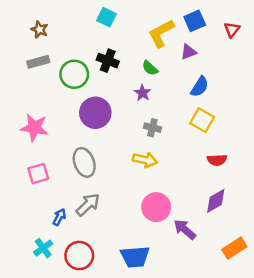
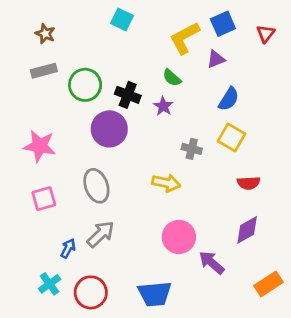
black cross: (108, 61) -> (128, 95), moved
gray cross: (152, 128) -> (192, 149), moved

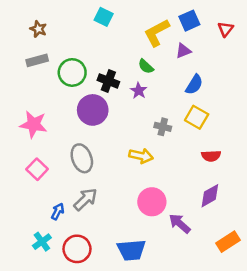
pink square: (44, 199) -> (37, 169), turned -30

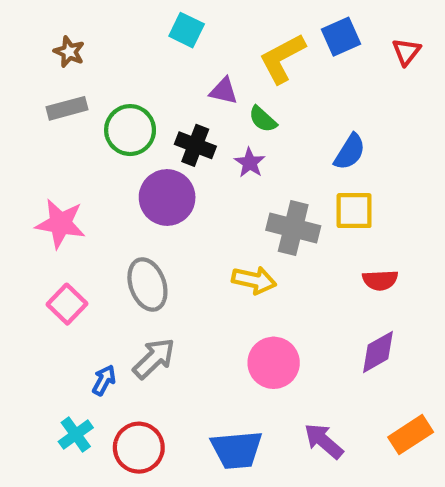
purple triangle: (183, 51) -> (224, 91), moved, turned 35
yellow square: (197, 117) -> (354, 211), turned -30
gray cross: (163, 127) -> (293, 228), size x1.6
purple arrow: (180, 224) -> (324, 441), moved

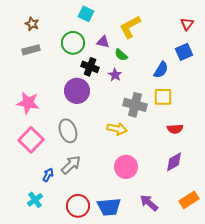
blue square: (341, 37) -> (184, 52), moved
green circle: (130, 130) -> (73, 43), moved
pink square: (67, 304) -> (31, 140), size x1.4
red circle: (139, 448) -> (78, 206), moved

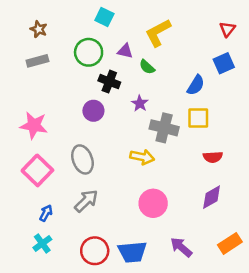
purple star: (115, 75) -> (140, 103), moved
purple circle: (77, 91) -> (93, 111), size x0.7
blue arrow: (48, 175) -> (46, 213), moved

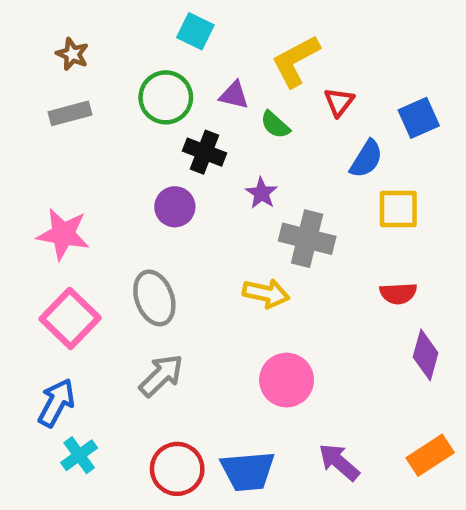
red triangle: (227, 29) -> (339, 102), moved
yellow square: (198, 118) -> (398, 209), moved
purple diamond: (212, 197) -> (426, 355), moved, turned -45
blue arrow: (46, 213) -> (56, 403), moved, size x1.5

